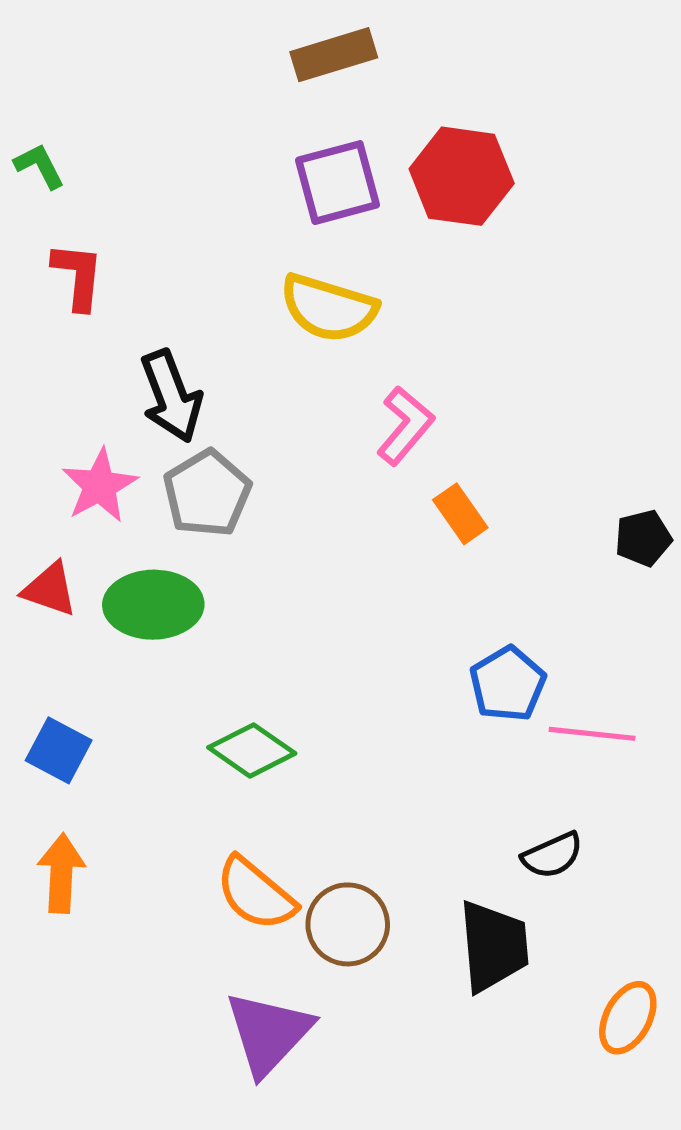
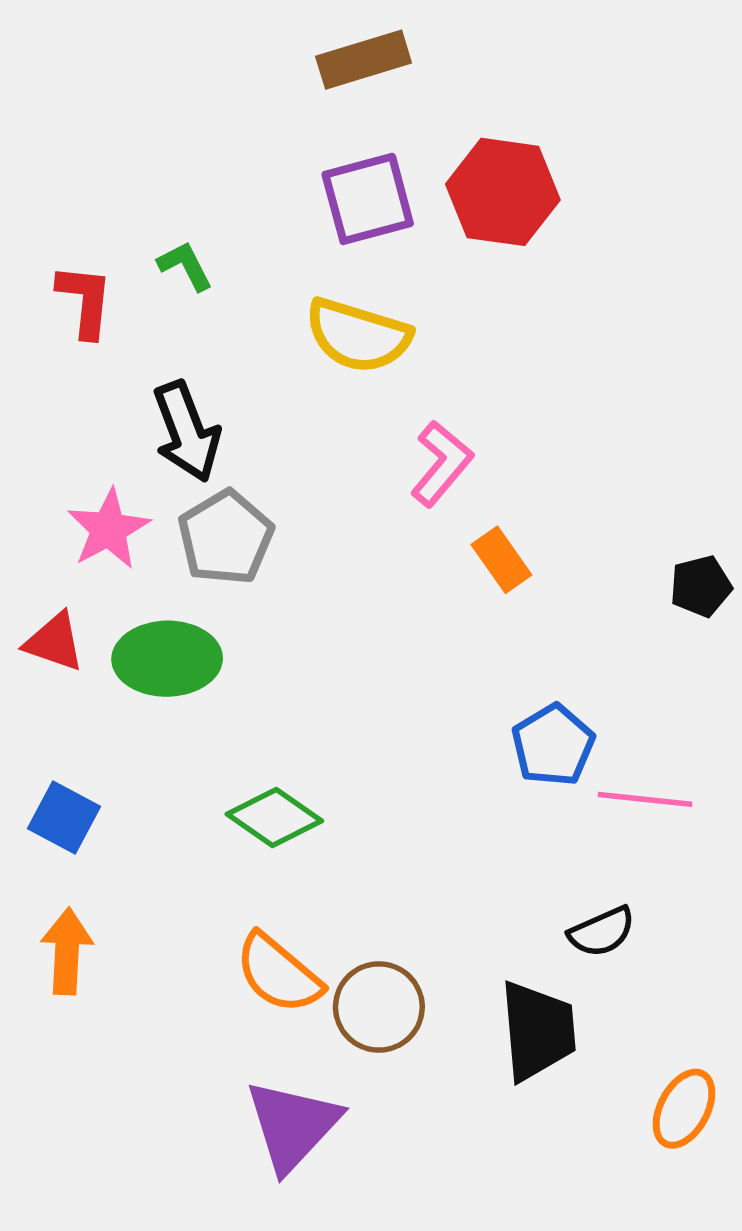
green L-shape: (39, 166) -> (185, 266), moved

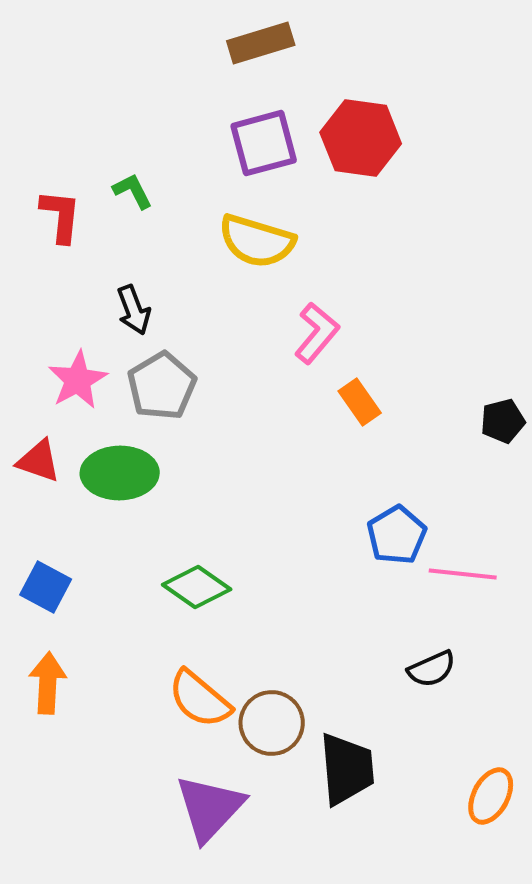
black arrow: (187, 432) -> (134, 310), size x0.7
black trapezoid: (538, 1031) -> (347, 769), moved

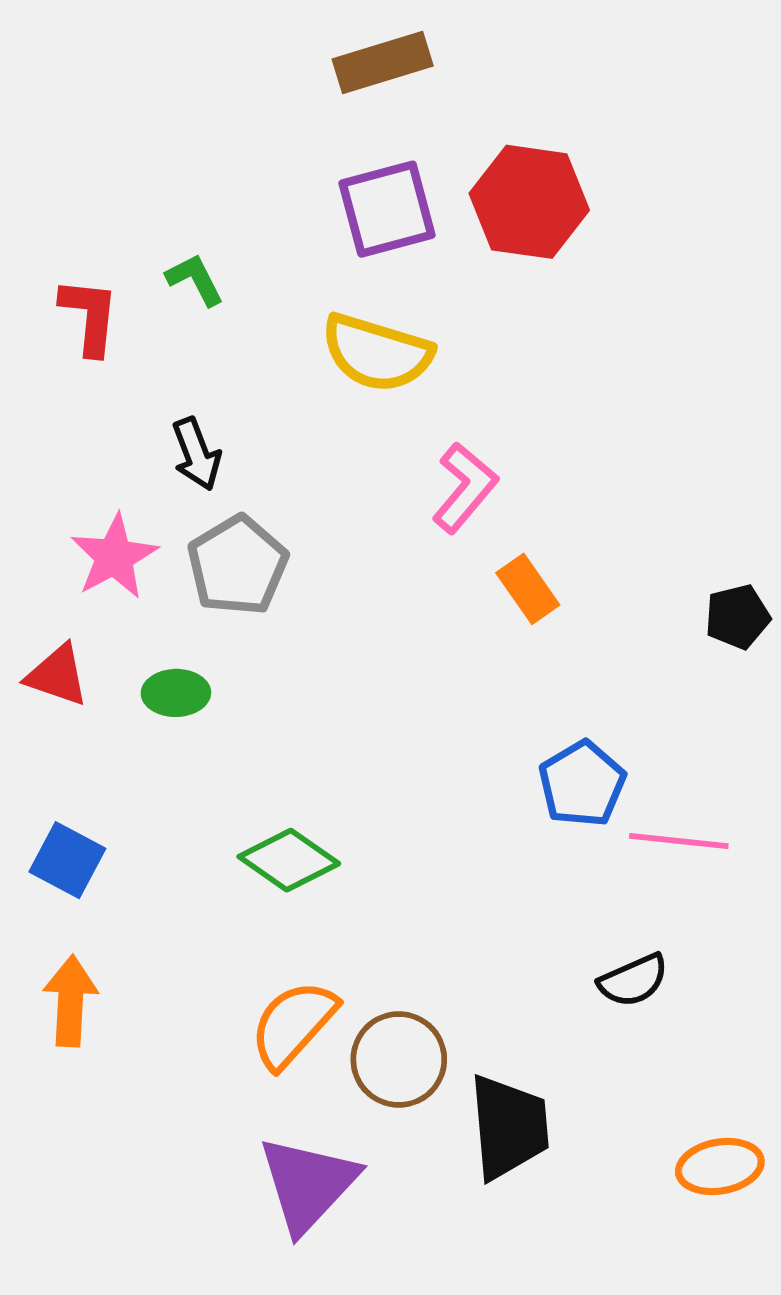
green ellipse: (120, 473) -> (176, 693), size x0.6
orange semicircle: (200, 699) -> (293, 1024), turned 92
orange ellipse: (491, 796) -> (720, 1166), turned 52

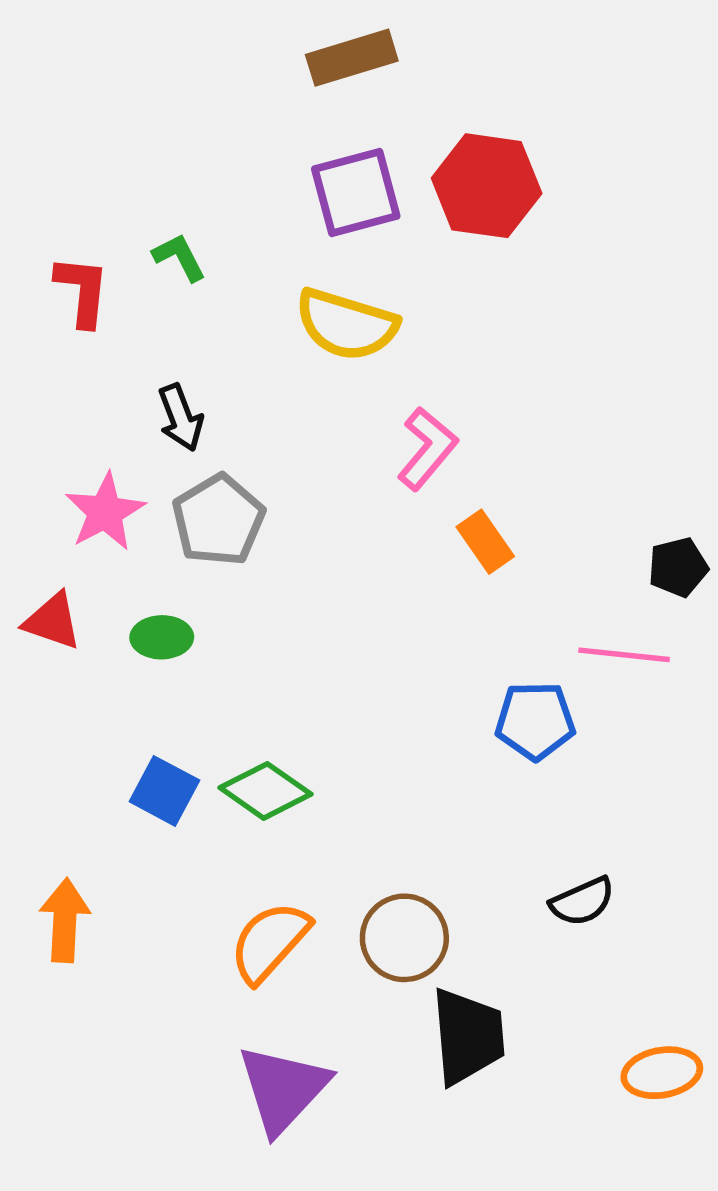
blue pentagon: (582, 784) -> (535, 721), turned 30
pink line: (679, 841) -> (624, 655), moved
blue square: (67, 860) -> (164, 791), moved
brown circle: (399, 1059) -> (404, 938), moved

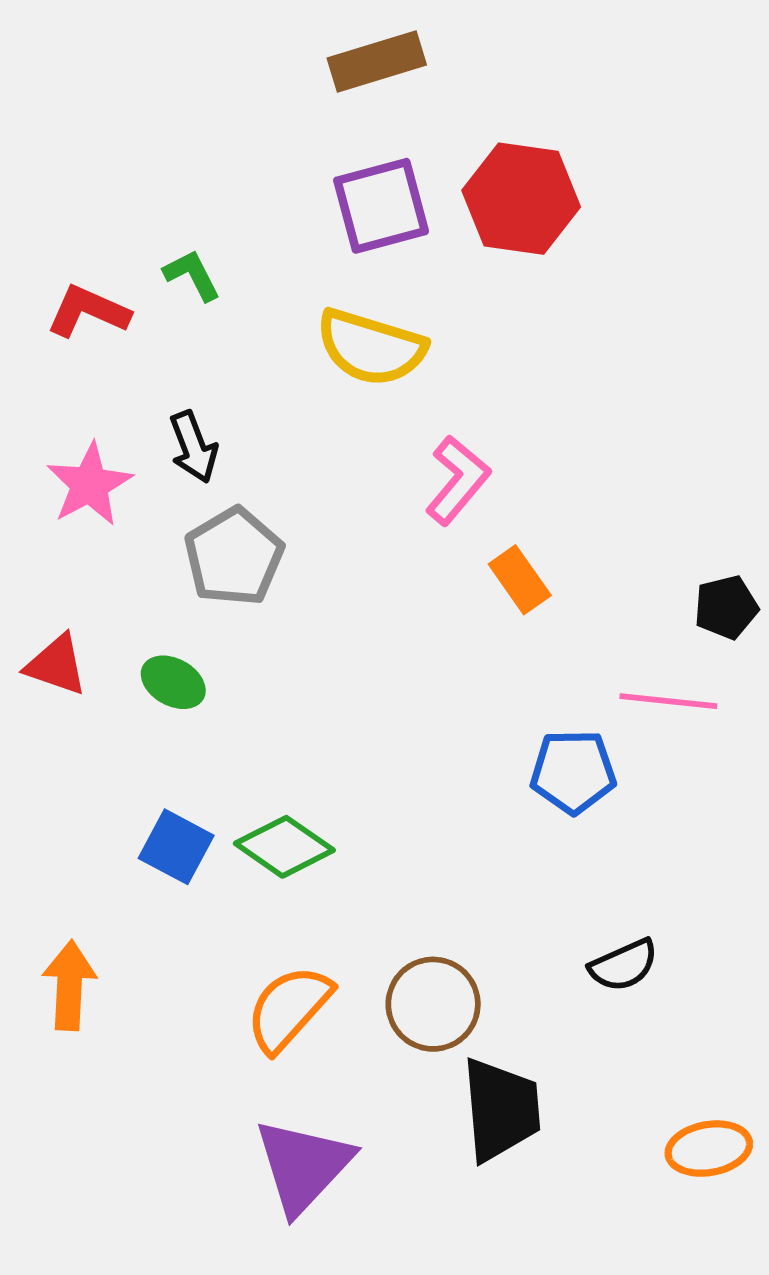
red L-shape: (82, 291) -> (88, 311), turned -72
pink star: (105, 512) -> (90, 484), moved
green ellipse: (162, 637) -> (173, 682), turned 30

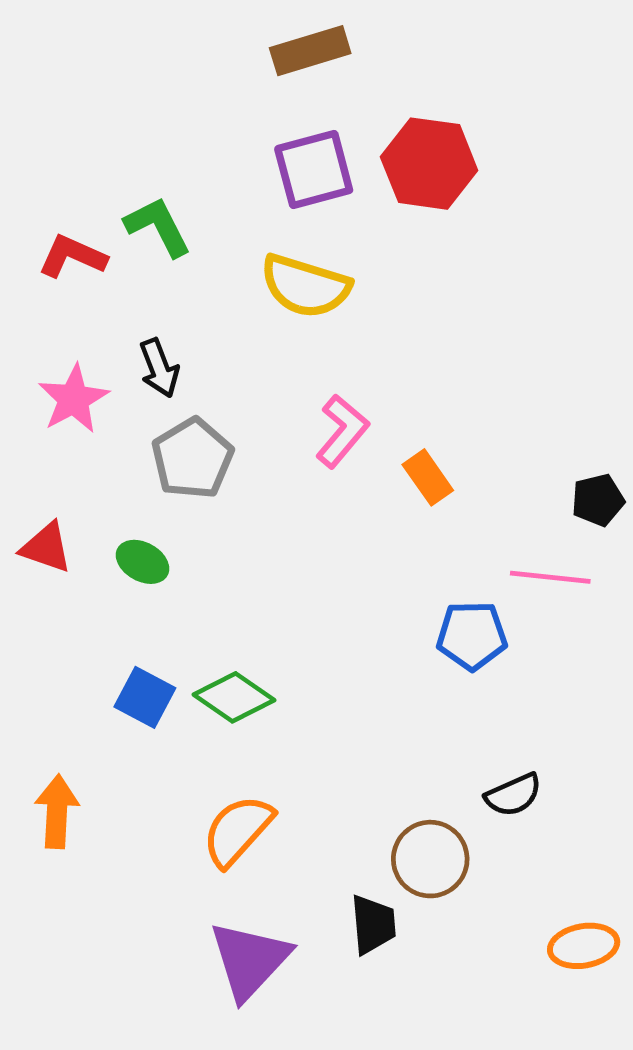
green L-shape: (192, 275) -> (158, 227), size x1.4
pink L-shape: (458, 480) -> (342, 431), moved
brown circle: (433, 1004) -> (430, 859), moved
black trapezoid: (501, 1110) -> (373, 924), moved, size x0.7

